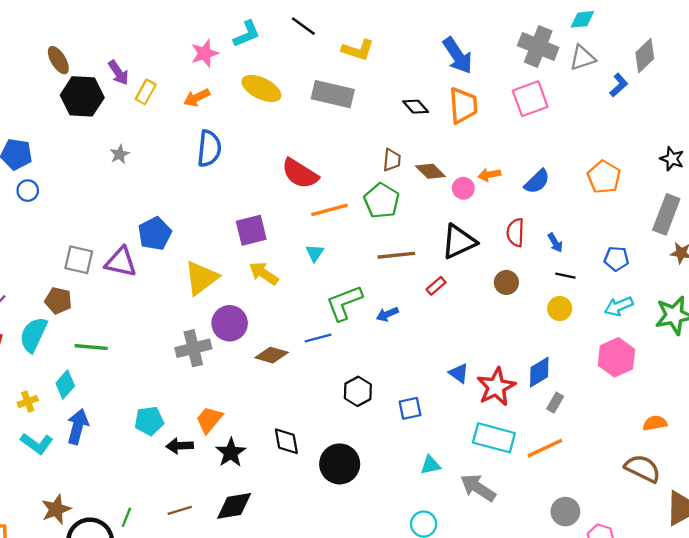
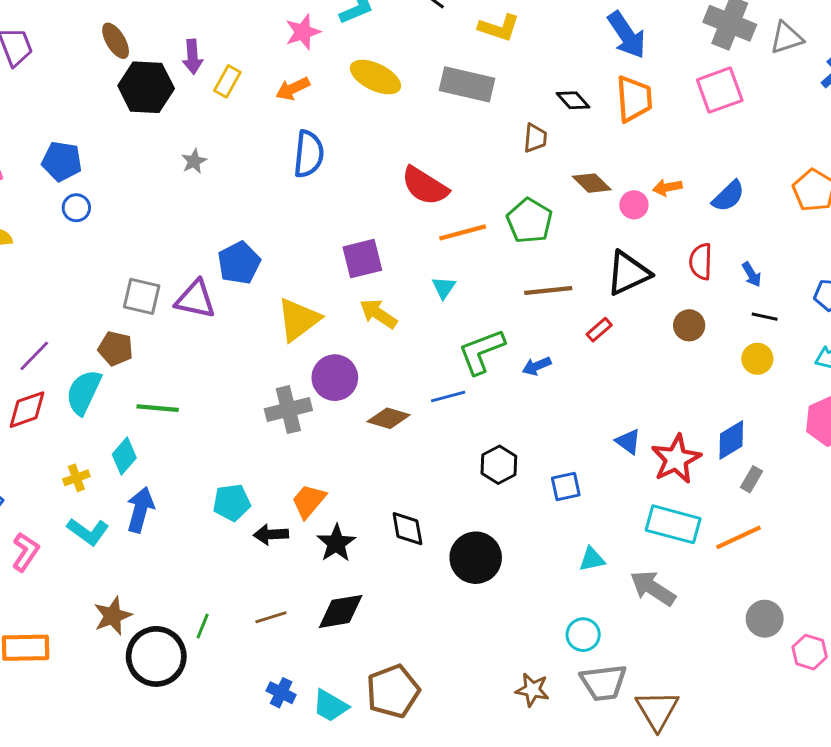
purple arrow: (118, 73) -> (193, 57), turned 30
brown trapezoid: (392, 160) -> (535, 138), moved

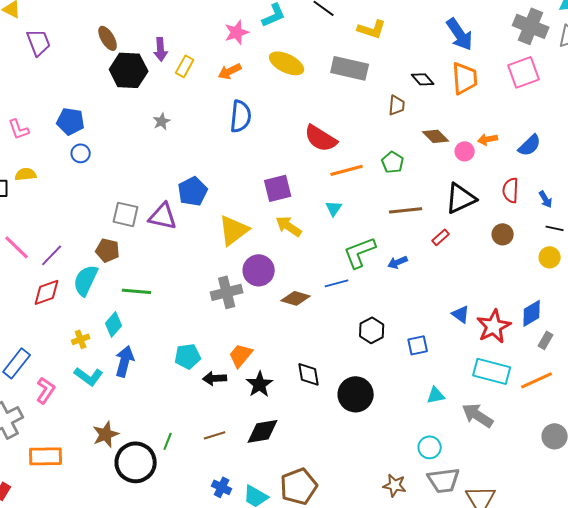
green pentagon: (529, 221) -> (393, 162), size x0.7

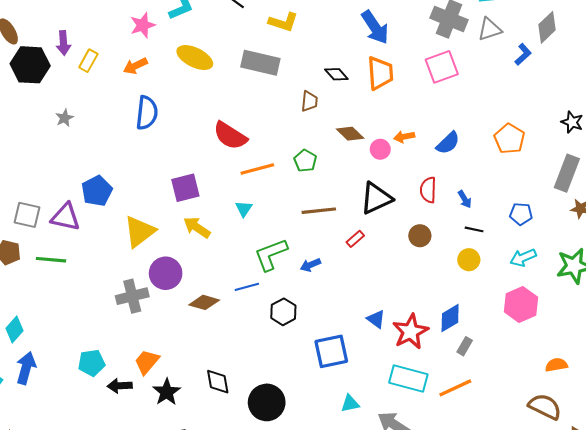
green line: (137, 291) -> (51, 260), moved
black hexagon: (372, 330) -> (283, 312), moved
blue square: (418, 345) -> (331, 351), size x1.6

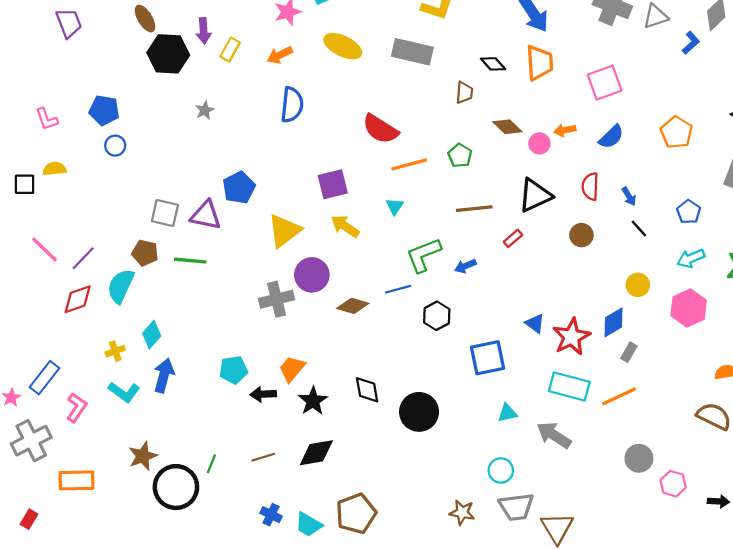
pink square: (442, 67) -> (605, 83), moved
blue pentagon: (521, 214) -> (689, 212), turned 30
black line: (474, 229) -> (639, 228), turned 36
yellow circle: (469, 260) -> (638, 285), moved

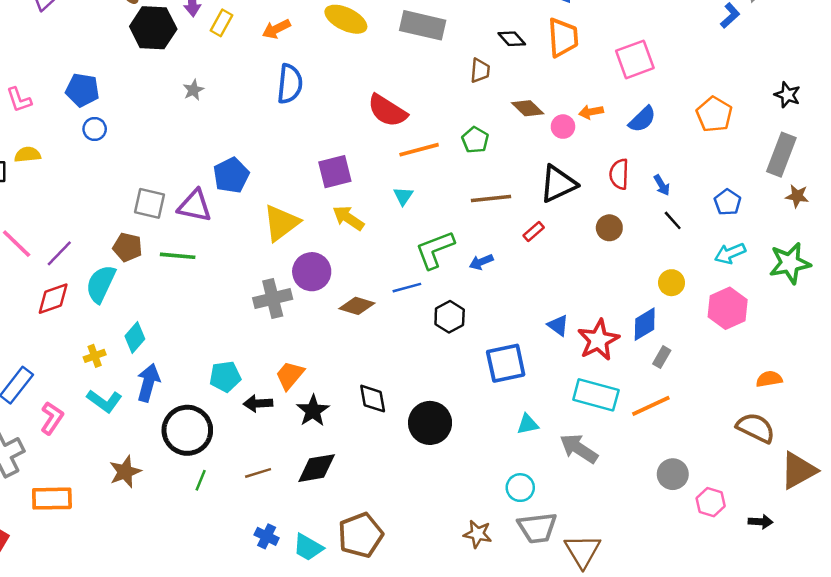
black circle: (176, 487) -> (187, 430), moved

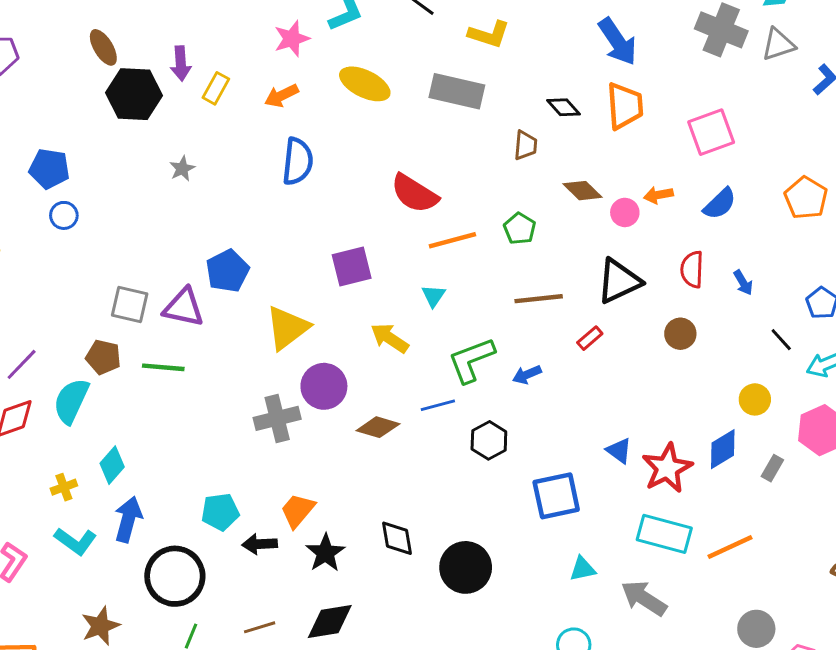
yellow arrow: (348, 218) -> (390, 338), moved
black line: (673, 220) -> (781, 340), moved
gray rectangle: (662, 357) -> (772, 468), moved

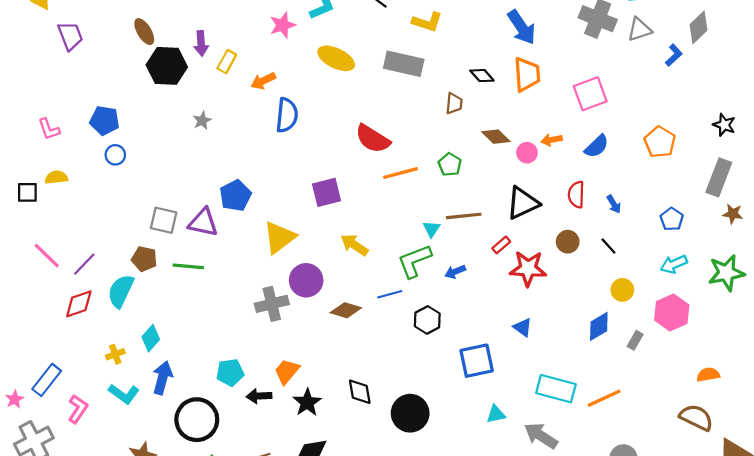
orange arrow: (282, 96) -> (263, 81), moved
cyan triangle: (433, 296) -> (432, 229), moved
black line: (781, 340) -> (608, 246), moved
red star: (667, 468) -> (528, 268), moved, turned 30

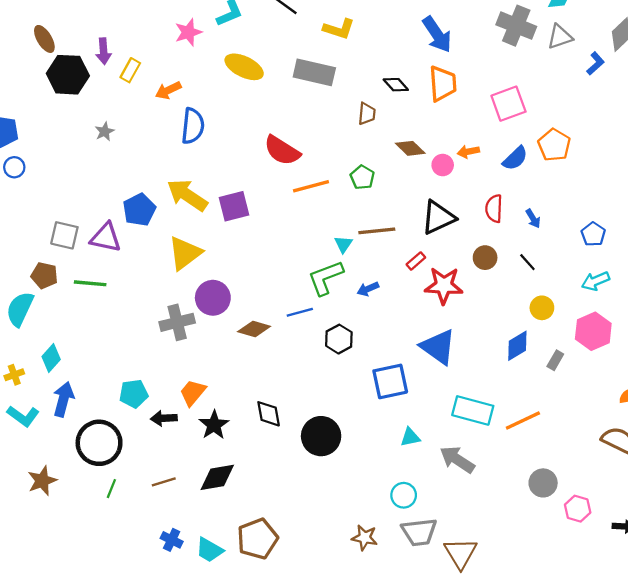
orange pentagon: (660, 142) -> (554, 145), moved
yellow arrow: (354, 245) -> (187, 195), moved, size x1.4
blue triangle: (523, 327) -> (438, 347), size x1.8

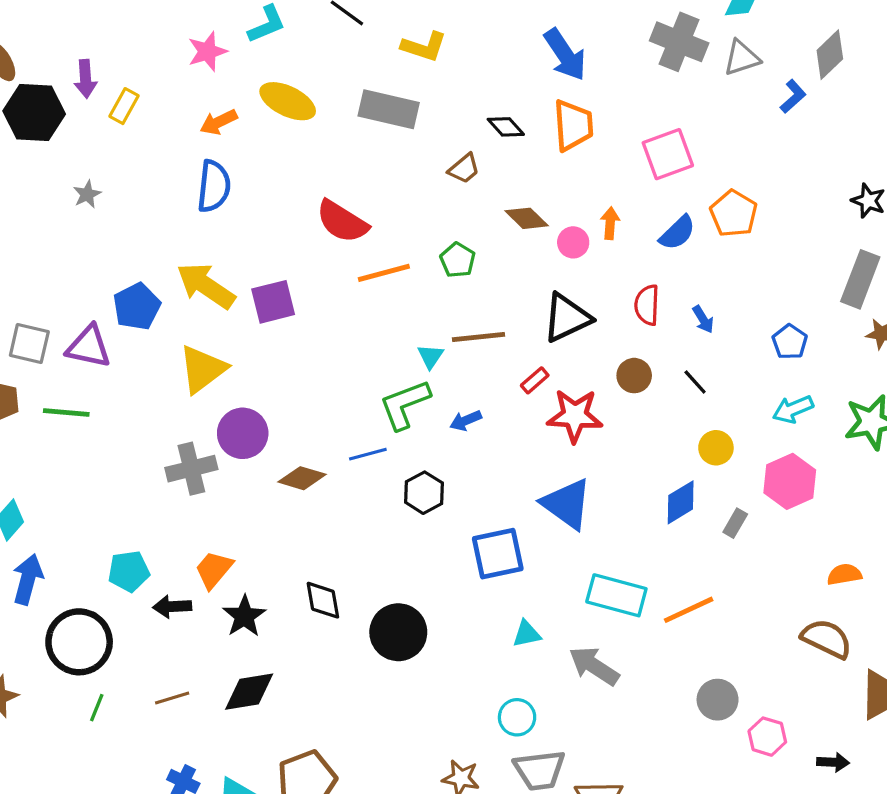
orange arrow: (168, 90) -> (219, 122), moved
brown trapezoid: (367, 114) -> (464, 169), turned 45
orange arrow: (468, 152) -> (610, 223), turned 105

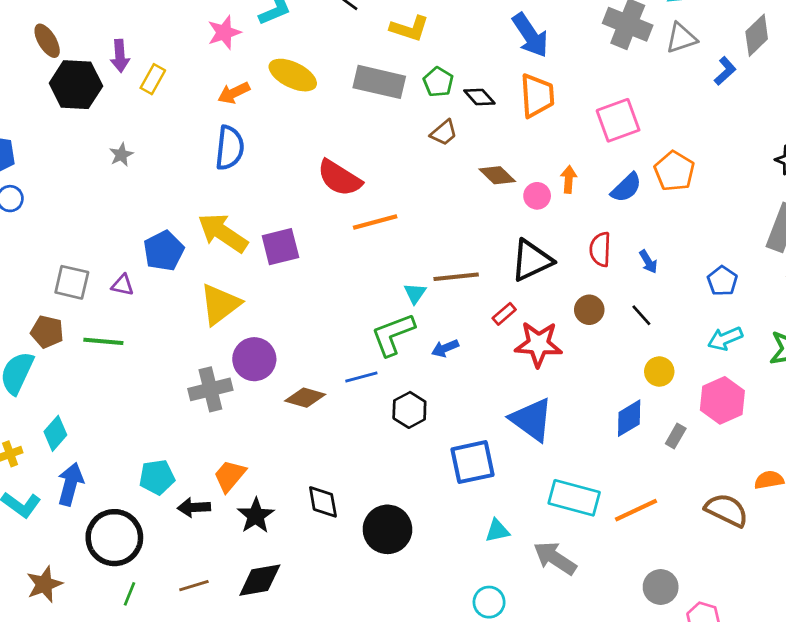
green pentagon: (458, 260) -> (438, 82), moved
purple triangle: (89, 347) -> (123, 285), size x0.6
brown semicircle: (827, 639) -> (726, 510), moved

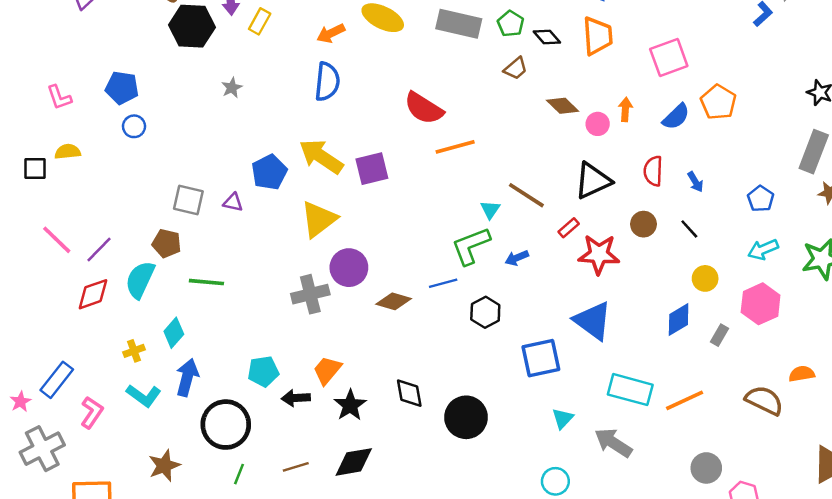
brown line: (456, 277) -> (526, 195), turned 39
green line: (103, 341) -> (206, 282), moved
cyan triangle: (497, 531) -> (563, 418), turned -35

